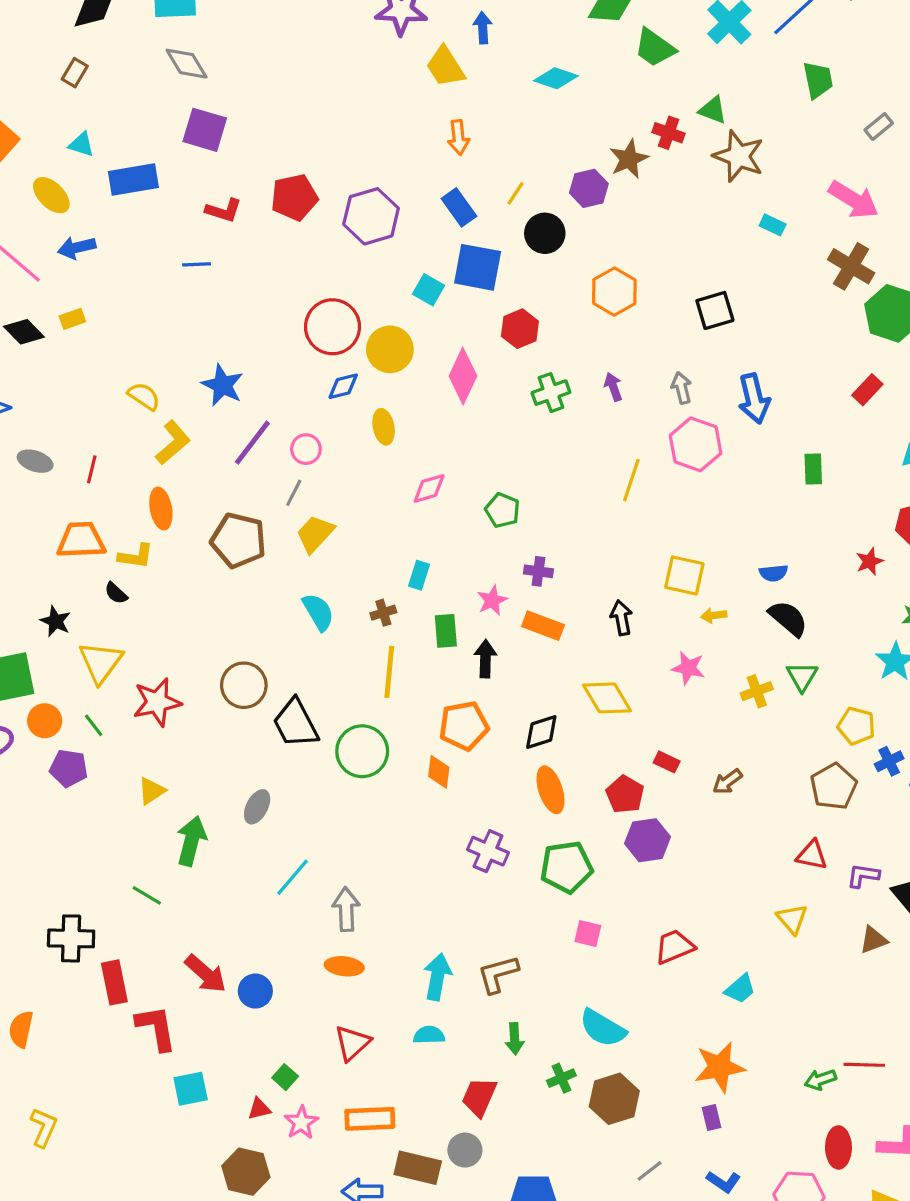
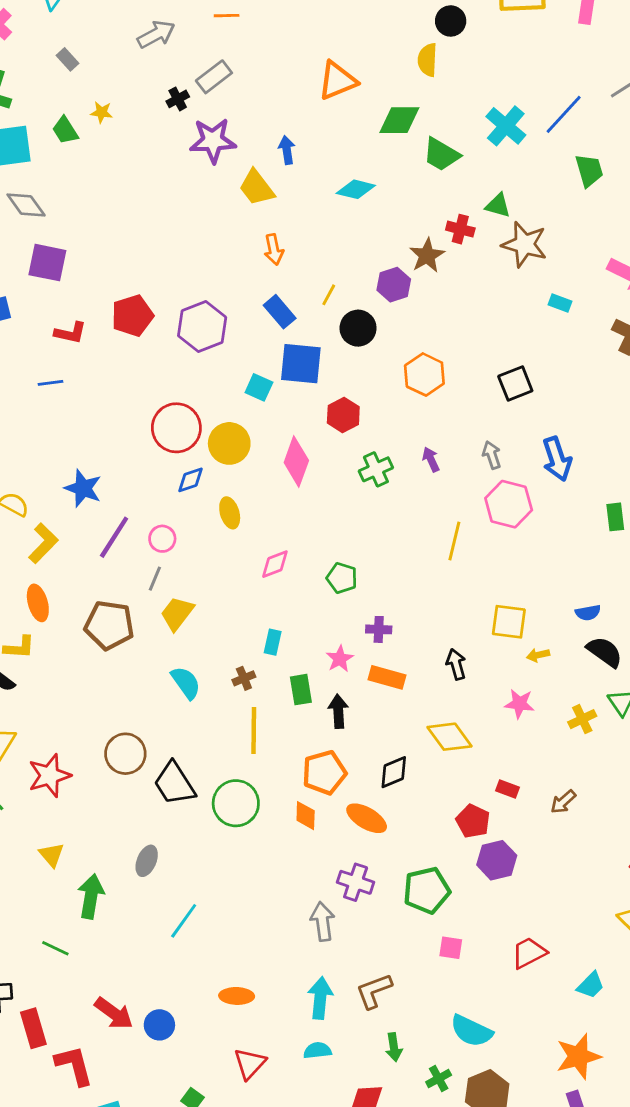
orange ellipse: (550, 790) -> (367, 818), moved, turned -36
yellow triangle: (152, 791) -> (52, 855), turned -32
gray arrow: (346, 909) -> (323, 921), moved

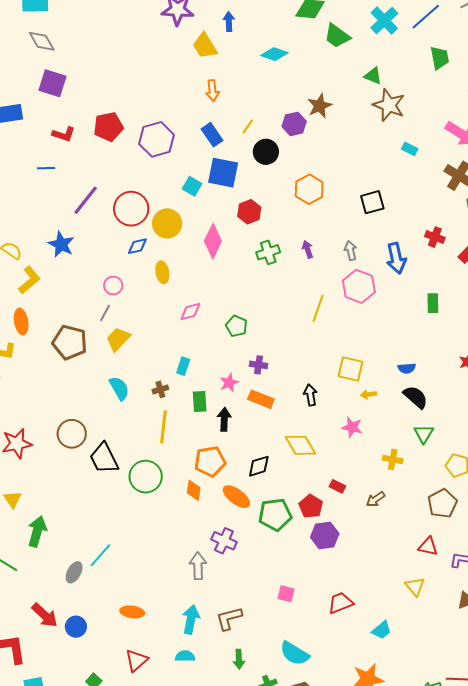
red cross: (460, 229) -> (435, 237), moved
purple line: (114, 537) -> (86, 200), moved
yellow cross: (582, 719) -> (393, 459), moved, turned 30
gray ellipse: (147, 861) -> (74, 572), moved
green pentagon: (427, 890) -> (275, 515), moved

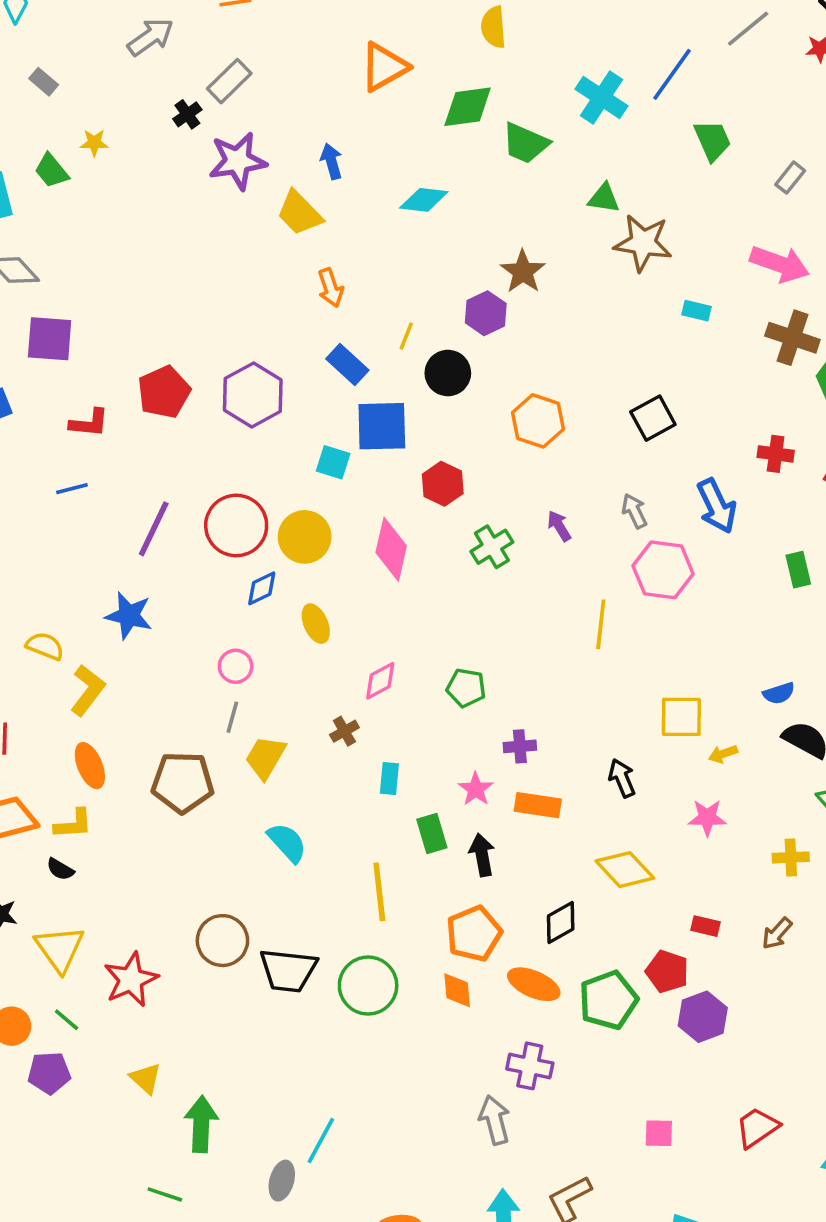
brown cross: (160, 389) -> (344, 731), moved
black trapezoid: (104, 458) -> (288, 970), turned -44

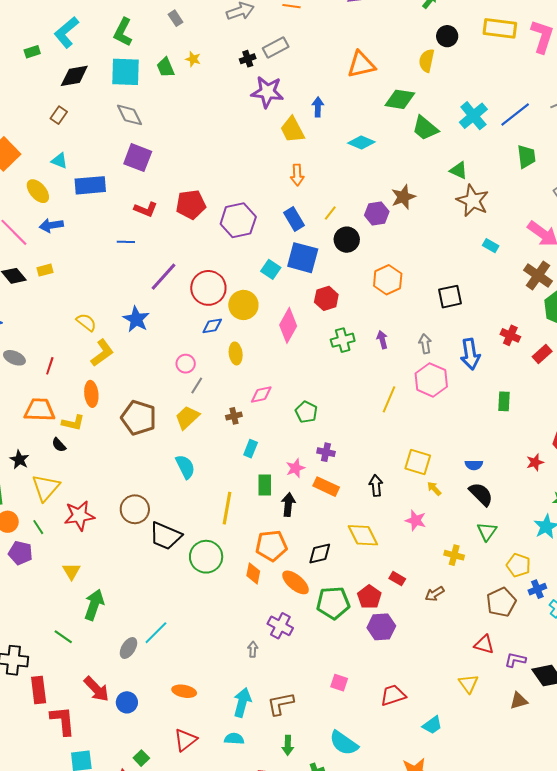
gray line: (232, 717) -> (197, 385), moved
yellow arrow: (723, 754) -> (434, 489), turned 49
gray arrow: (495, 1120) -> (253, 649), size x0.6

